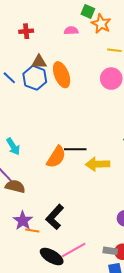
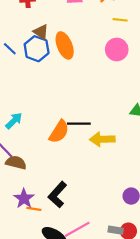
brown triangle: (39, 62) -> (41, 32), turned 35
cyan arrow: (13, 146) -> (14, 121), turned -102

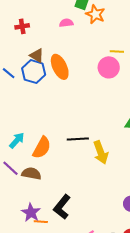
yellow line: (120, 20) -> (117, 52), moved
orange semicircle: (59, 132) -> (42, 148), moved
yellow arrow: (102, 139) -> (101, 152), turned -105
brown semicircle: (16, 163) -> (31, 174), moved

